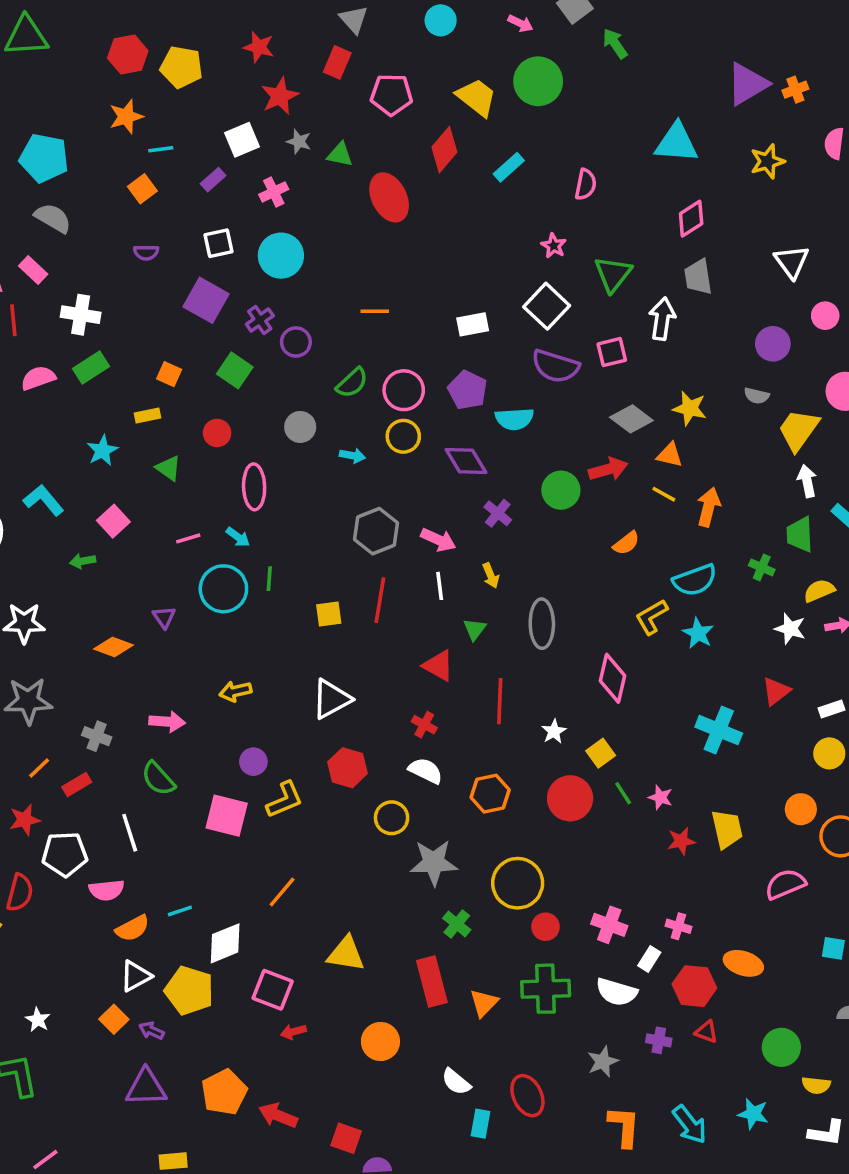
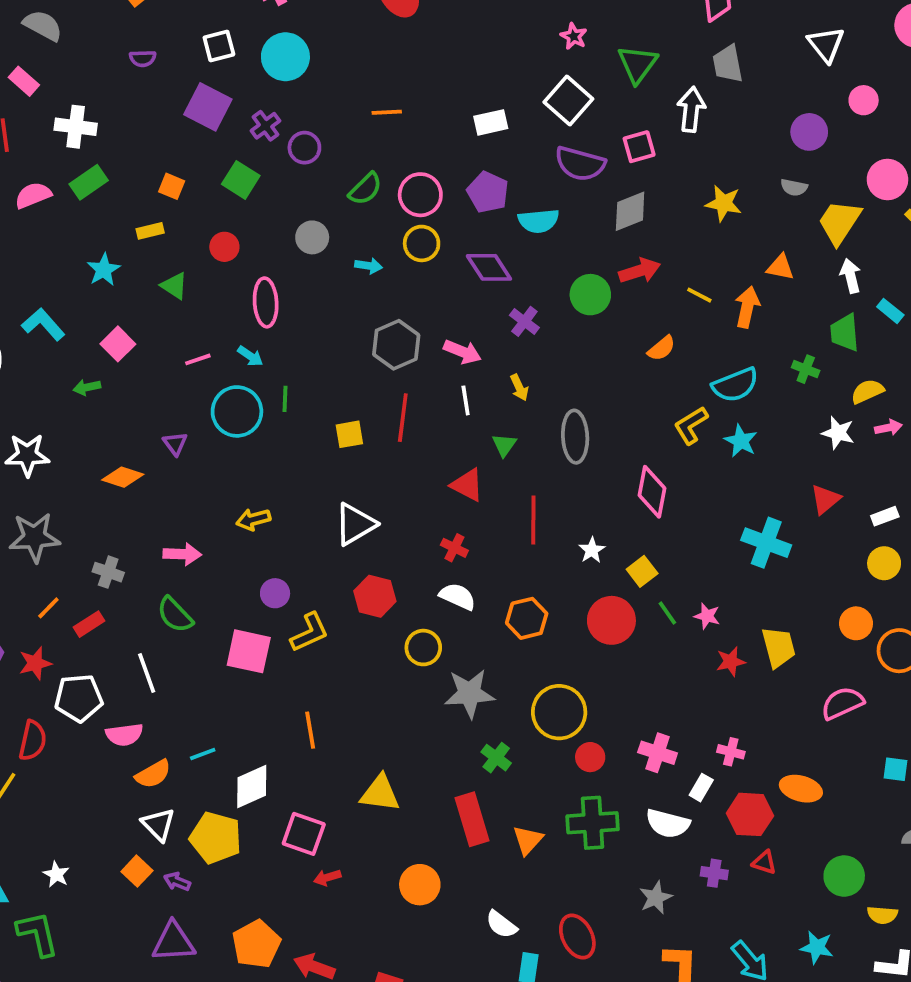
gray diamond: (631, 419) -> (630, 211), moved, turned -57
orange triangle: (670, 455) -> (780, 267), moved
orange line: (282, 892) -> (310, 730), turned -48
white triangle: (136, 976) -> (158, 824), turned -44

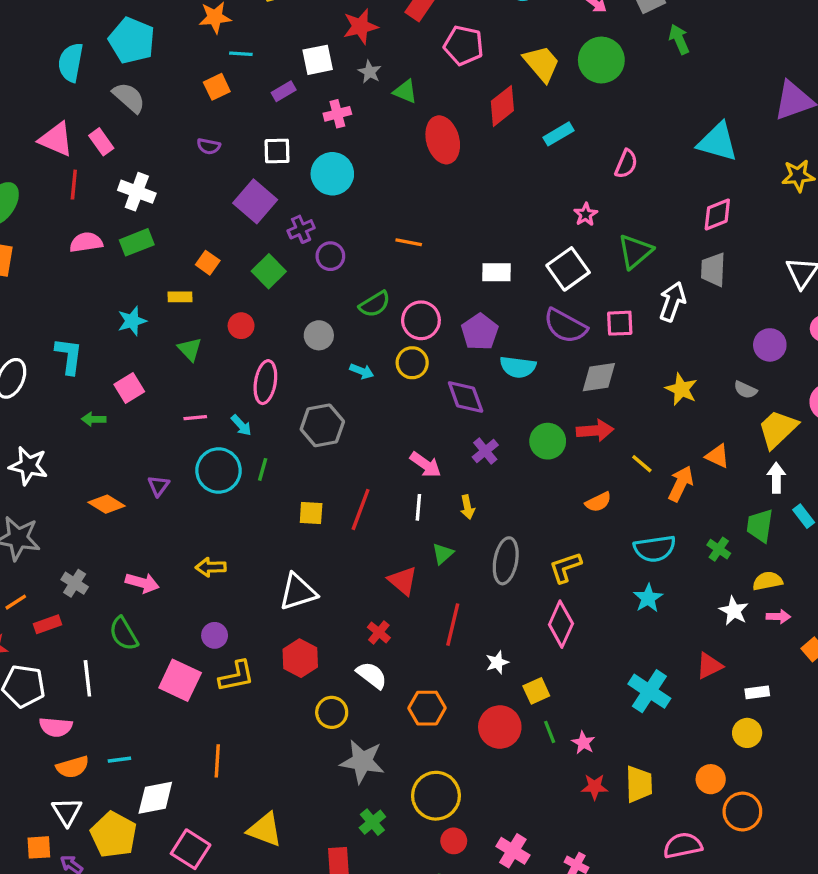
cyan L-shape: (43, 324) -> (69, 356), turned 36
gray hexagon: (396, 345) -> (322, 425), moved
yellow L-shape: (691, 425) -> (565, 567), moved
orange square: (137, 871) -> (39, 847), turned 30

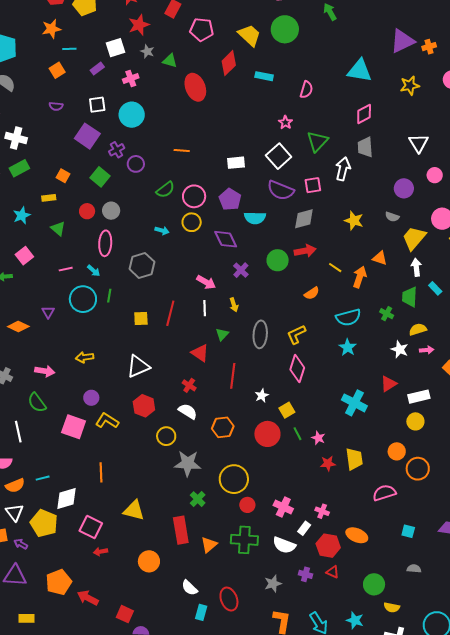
cyan rectangle: (559, 134) -> (264, 76), turned 48
gray circle: (319, 335) -> (111, 211), moved
yellow L-shape: (236, 676) -> (107, 421), turned -130
white rectangle: (757, 692) -> (419, 397), size x1.5

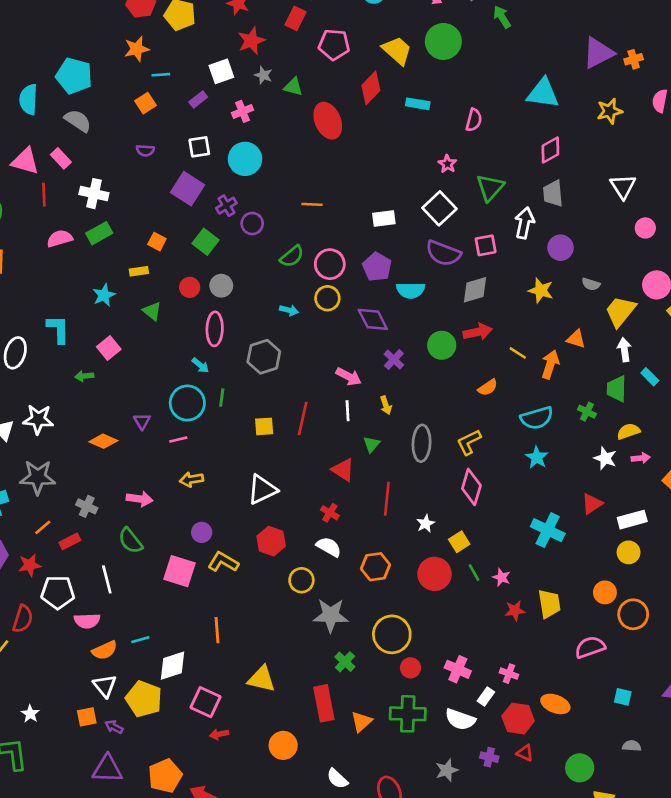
purple circle: (404, 188) -> (561, 248), moved
pink line: (66, 269) -> (178, 440), moved

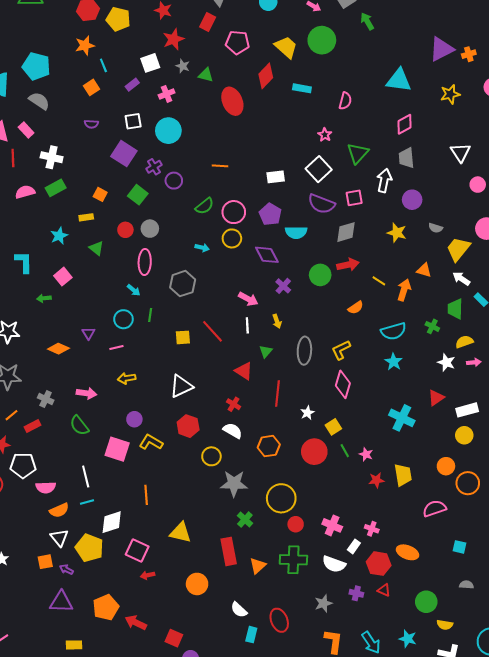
cyan line: (161, 75) -> (103, 65), turned 72
white arrow: (624, 350) -> (461, 279), turned -48
cyan circle: (187, 403) -> (123, 319), size x0.7
red line: (303, 418) -> (213, 331), turned -55
white line: (107, 579) -> (86, 477), moved

